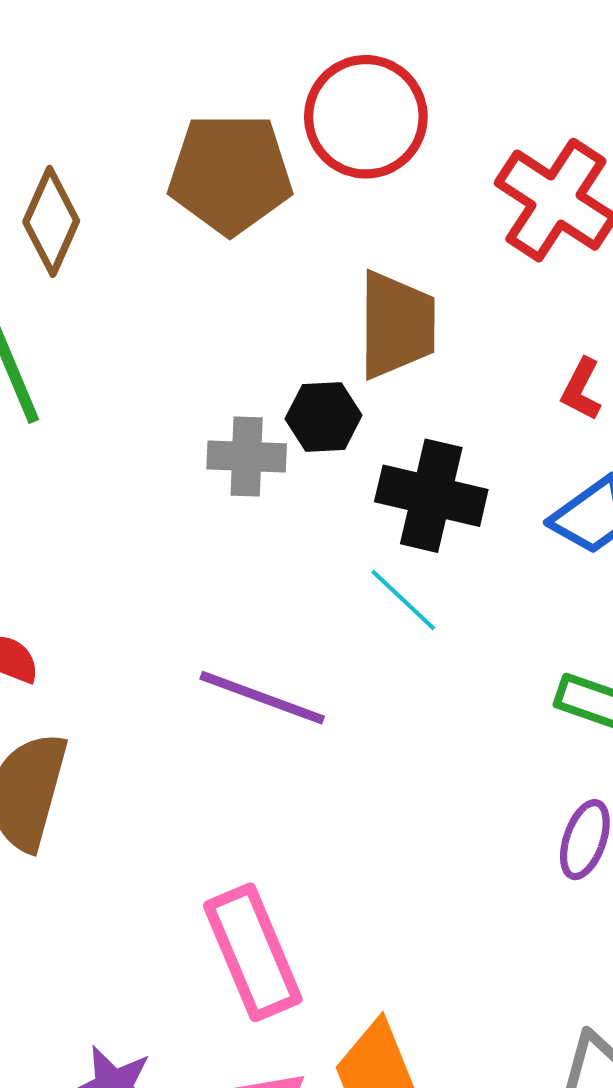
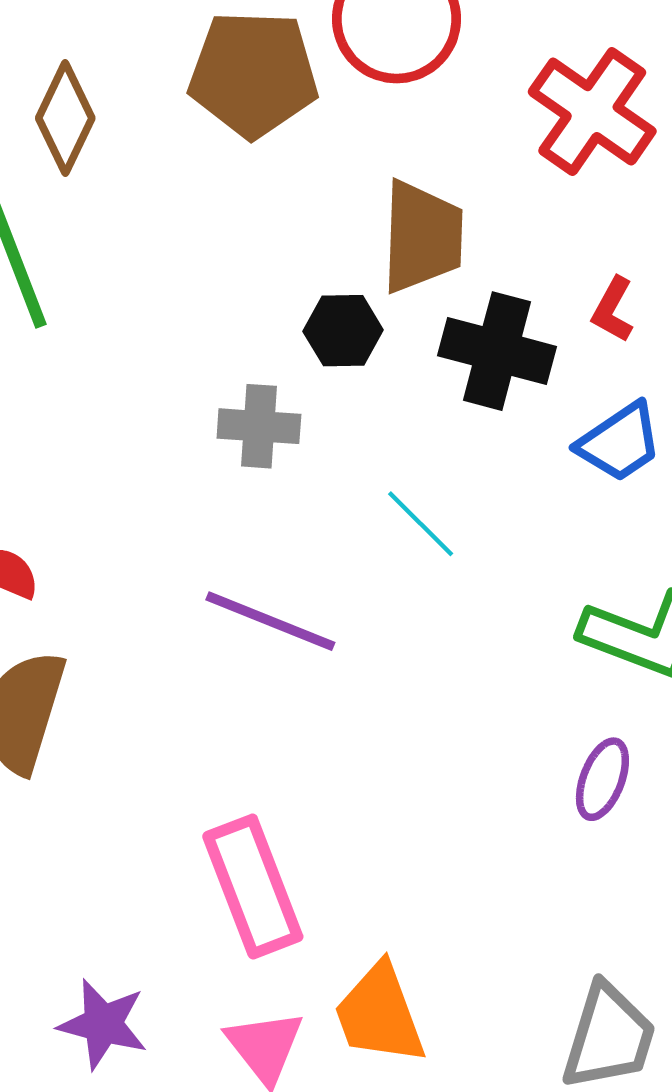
gray cross: (247, 456) -> (259, 426), moved
black cross: (431, 496) -> (497, 351), moved

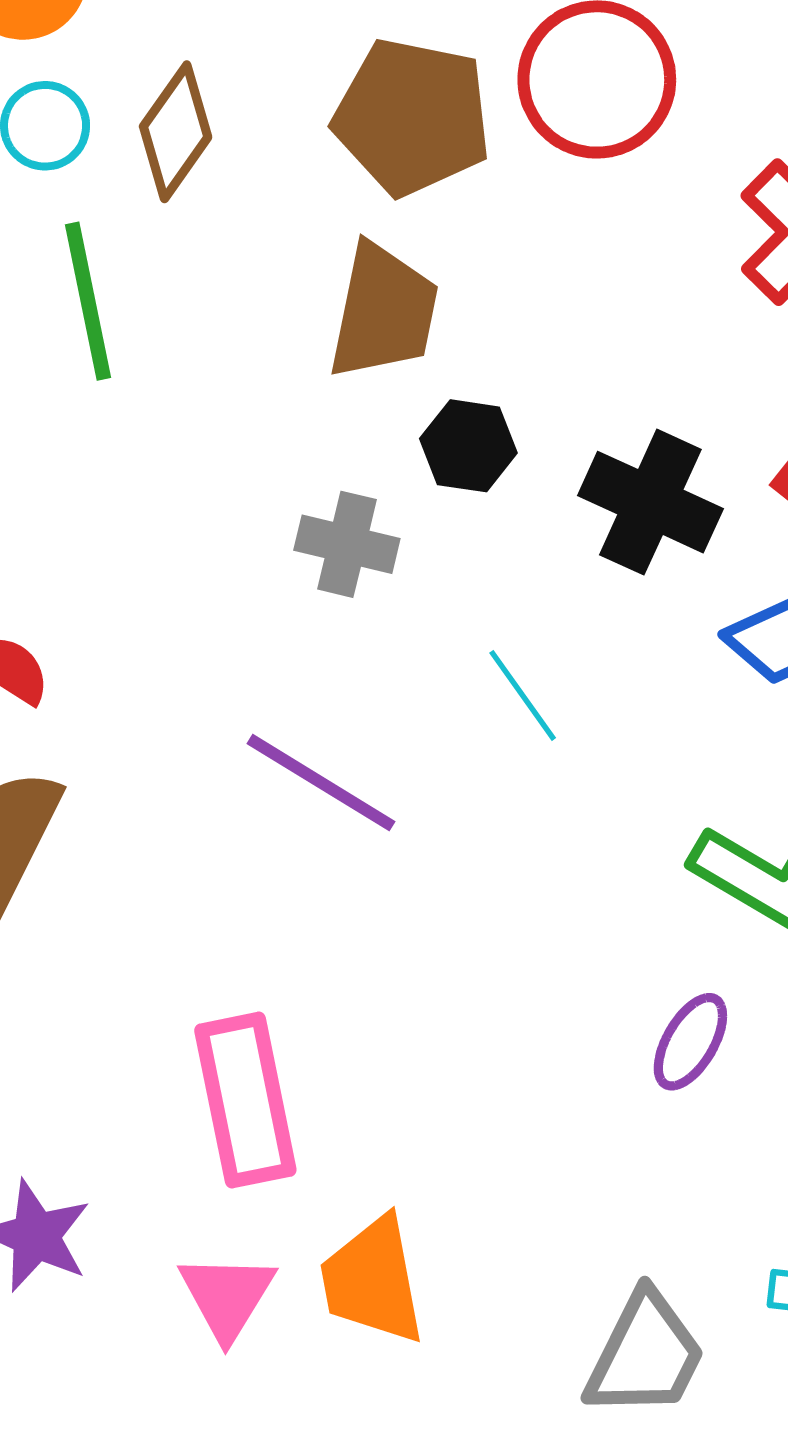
brown trapezoid: (422, 237) -> (383, 312), moved

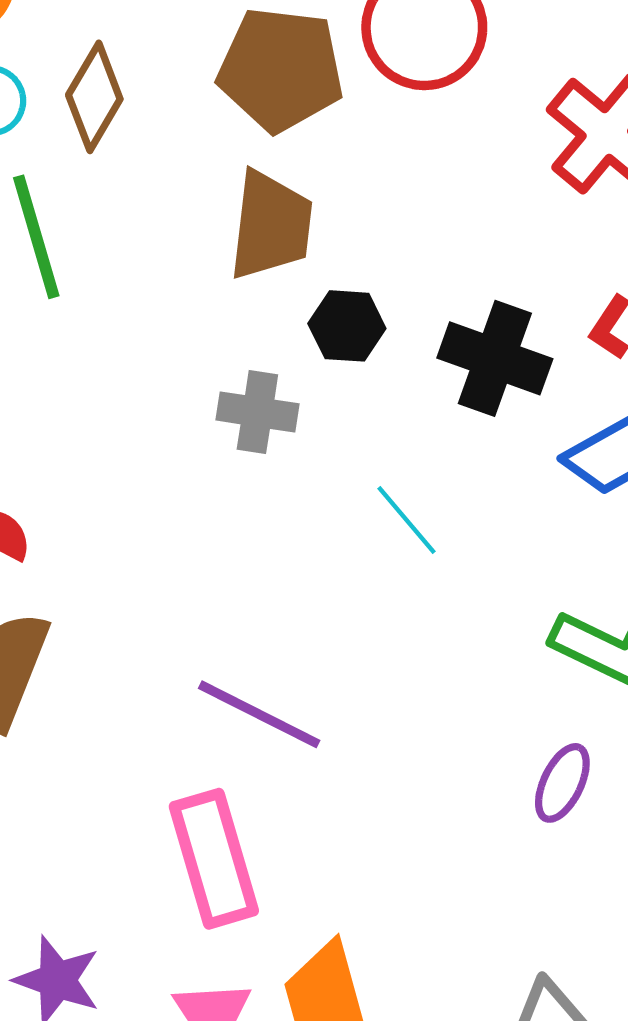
purple line: (321, 783) -> (259, 714), moved

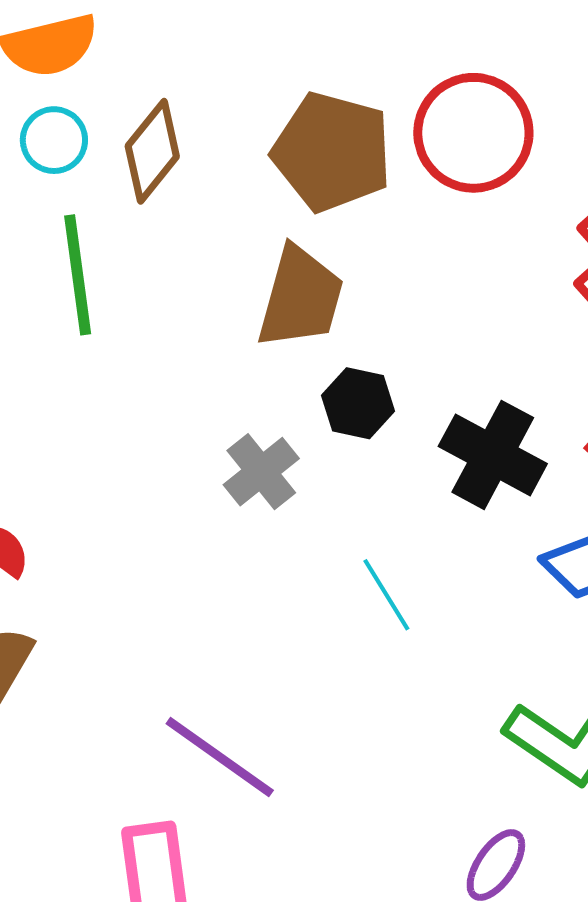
gray cross: (257, 412) -> (261, 472), turned 34

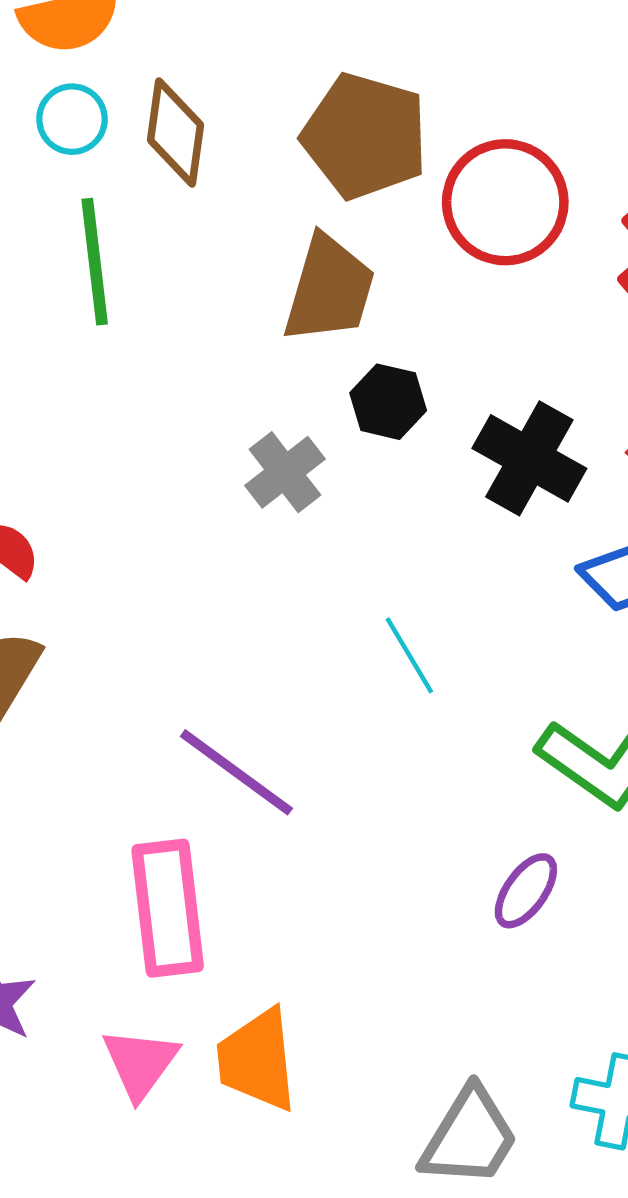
red circle: (473, 133) -> (505, 202), moved
brown diamond: (152, 151) -> (176, 132), turned -32
cyan line: (386, 595) -> (409, 655), moved

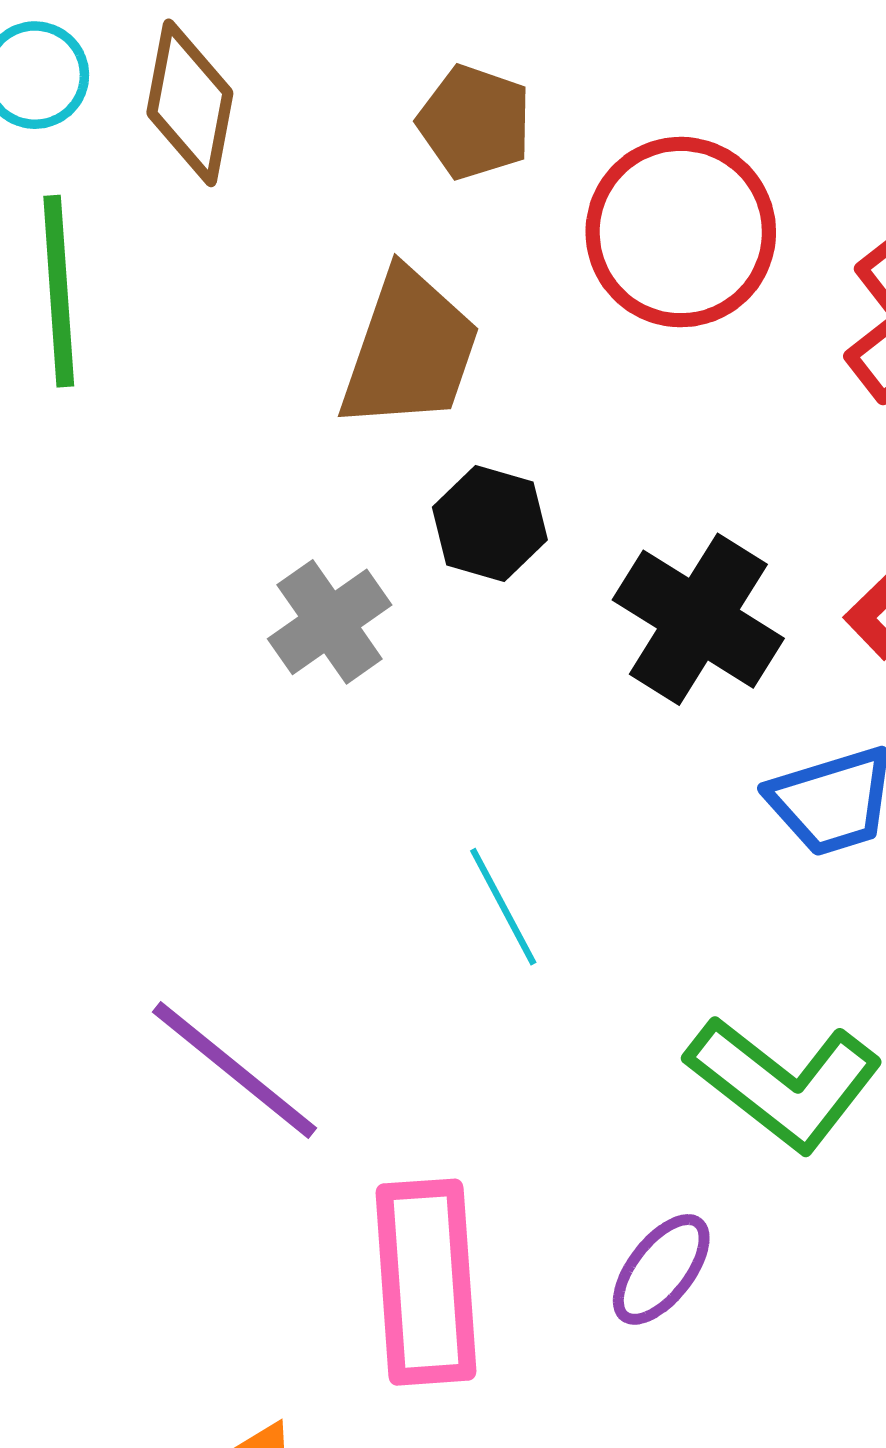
brown pentagon: (365, 136) -> (475, 122), size x0.6
pink rectangle: (168, 908) -> (426, 1282), moved

